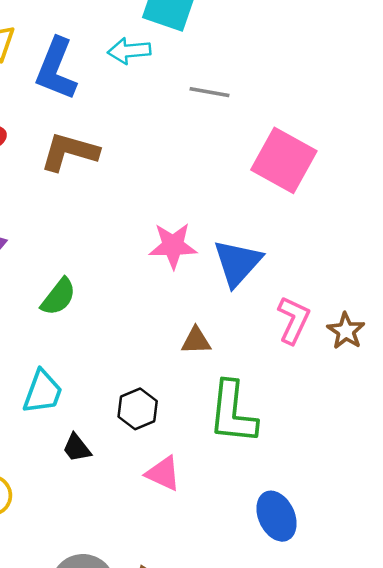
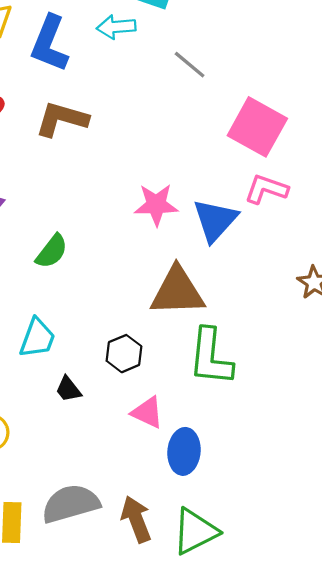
gray line: (210, 92) -> (190, 65), turned 30
pink L-shape: (294, 320) -> (266, 189), moved, turned -96
brown triangle: (196, 341) -> (177, 291), size x2.0
blue ellipse: (277, 516) -> (184, 451), moved, turned 30

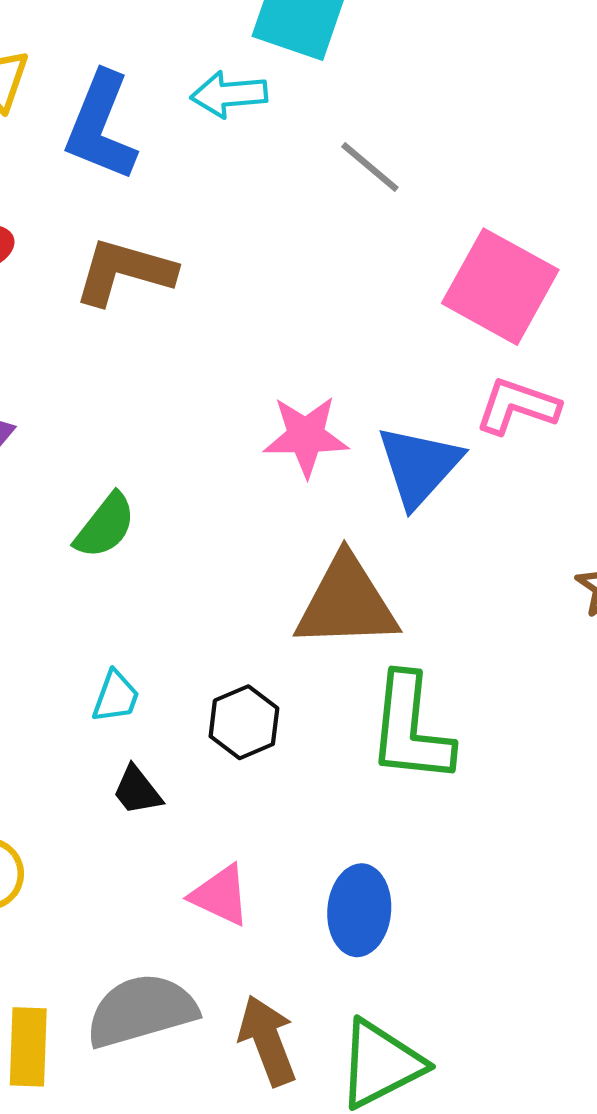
cyan trapezoid: (37, 338) -> (116, 697), moved, size x0.7
pink triangle: (147, 412) -> (220, 895), moved

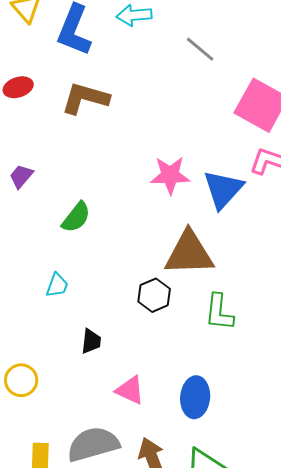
cyan trapezoid: (116, 697) -> (57, 285), moved
black hexagon: (244, 722) -> (154, 295), moved
green L-shape: (411, 729) -> (219, 312), size x0.7
black trapezoid: (137, 791) -> (91, 341), turned -136

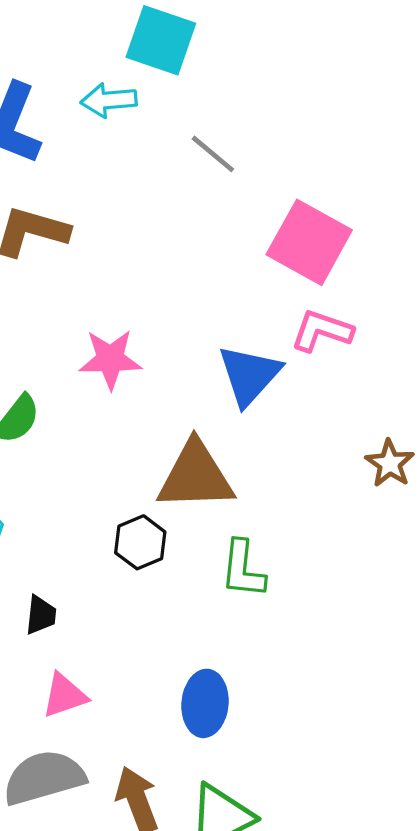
pink star: (170, 175) -> (110, 359), moved
pink triangle: (130, 390) -> (64, 696), moved, turned -44

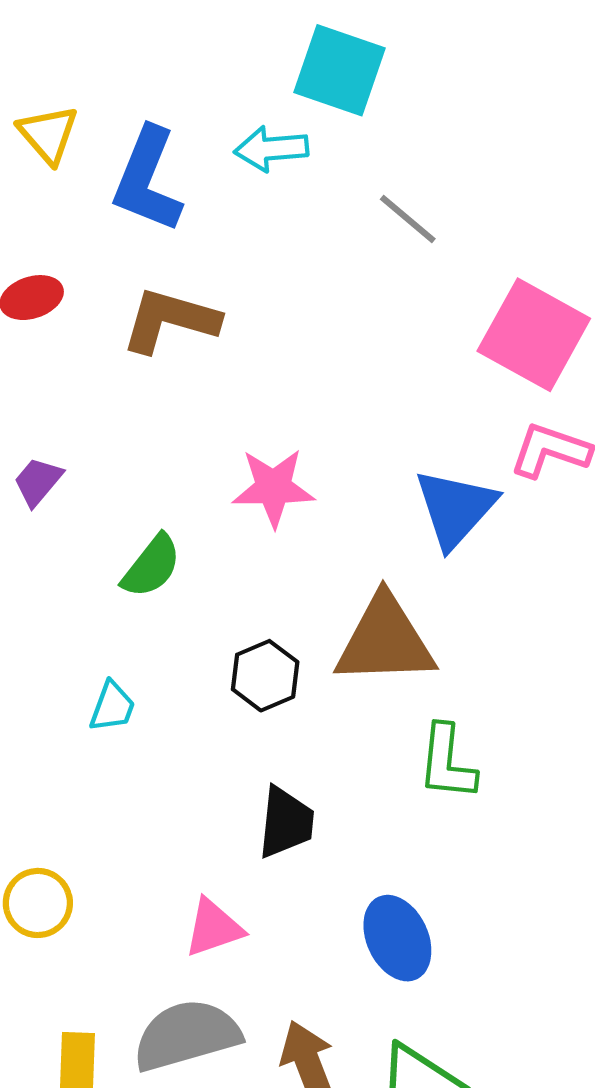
black hexagon: (140, 542) -> (265, 676), moved
black trapezoid: (41, 615) -> (286, 822), moved, size x1.4
blue ellipse: (205, 703) -> (397, 938), turned -30

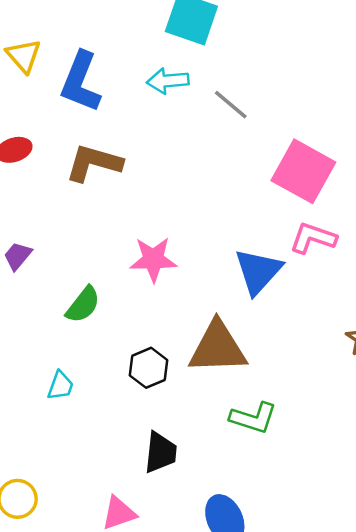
cyan arrow: (271, 149) -> (168, 81), moved
green L-shape: (447, 762) -> (253, 418), turned -78

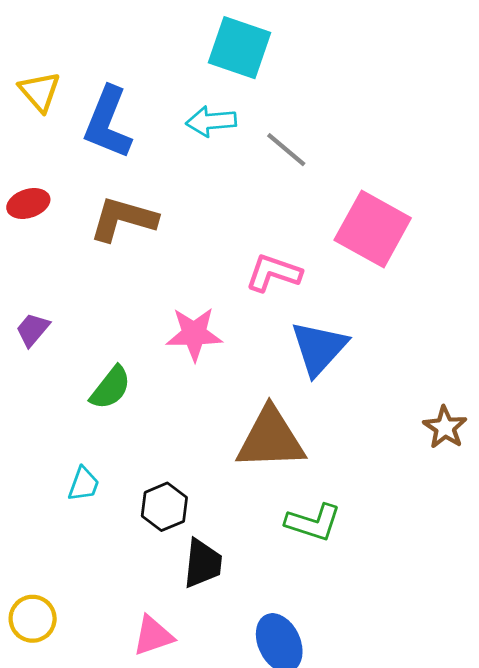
pink L-shape: (313, 238) -> (274, 273), moved
black hexagon: (149, 368) -> (164, 507), moved

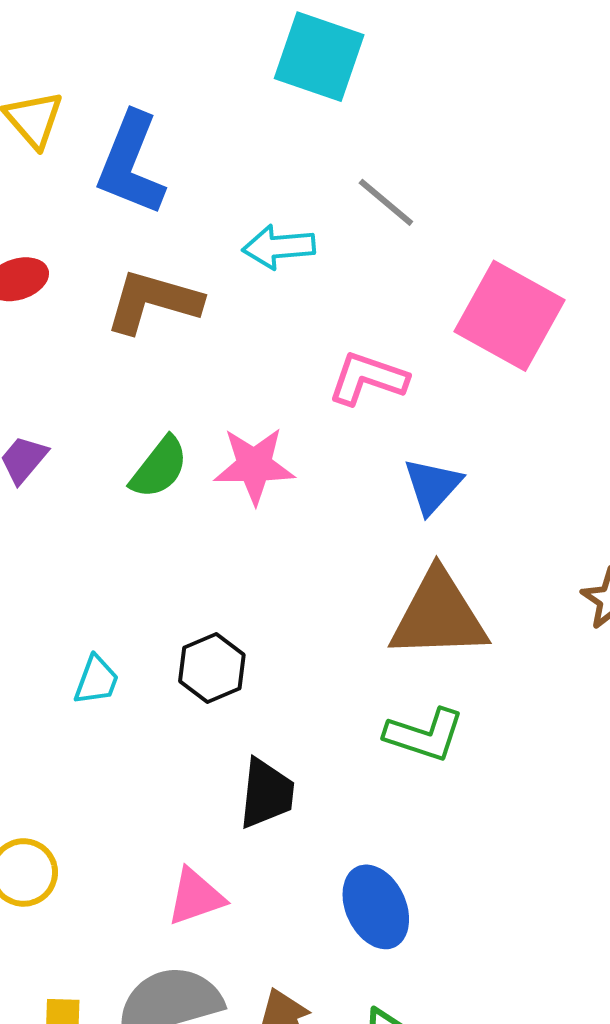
cyan arrow: (211, 121) -> (279, 247), moved
blue triangle: (319, 348) -> (433, 486), size x0.7
green semicircle: (111, 388) -> (159, 468), moved
brown triangle: (271, 439) -> (439, 615), moved
black hexagon: (164, 507) -> (212, 668), moved

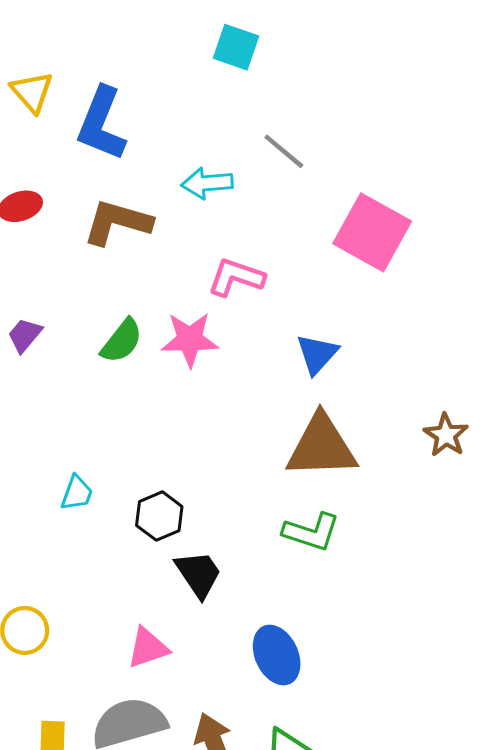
cyan square: (319, 57) -> (236, 47), size x0.7
pink L-shape: (368, 378) -> (236, 277), moved
black hexagon: (212, 668) -> (159, 516), moved
black trapezoid: (266, 794) -> (198, 574), turned -40

